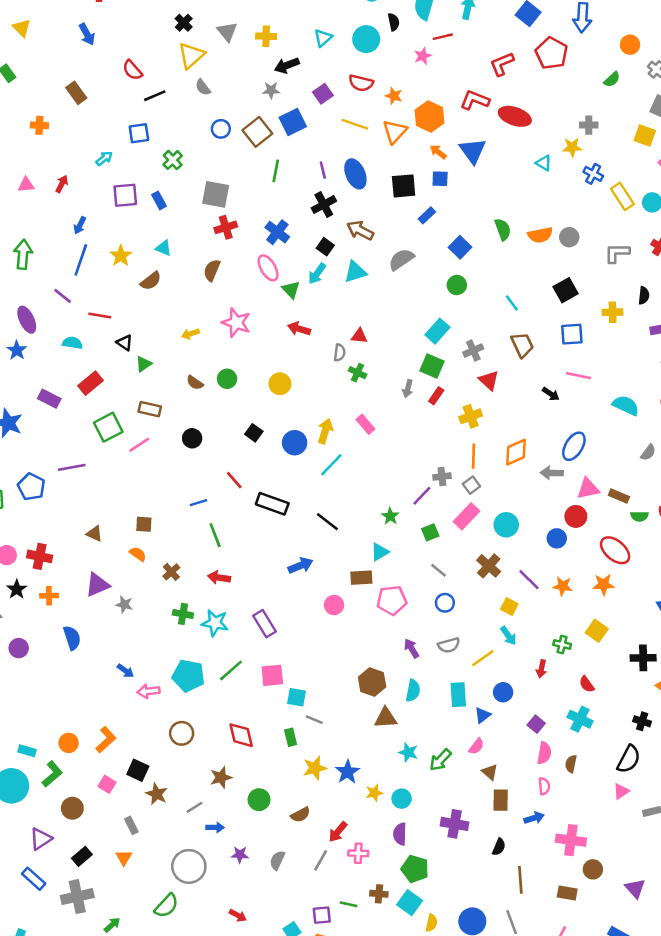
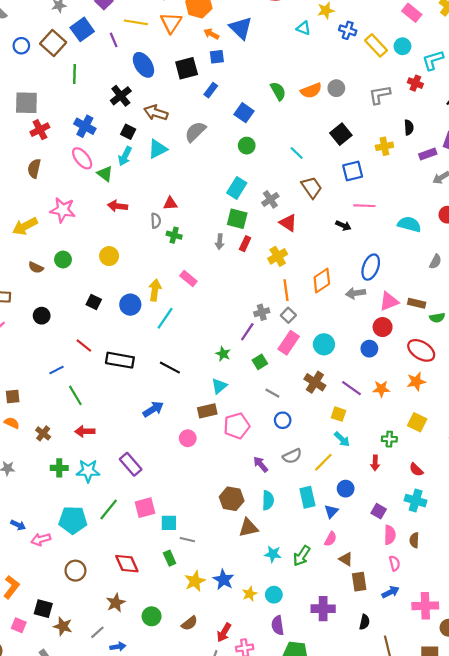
purple line: (323, 170) -> (114, 40), moved
yellow arrow: (190, 334) -> (25, 226), size x1.6

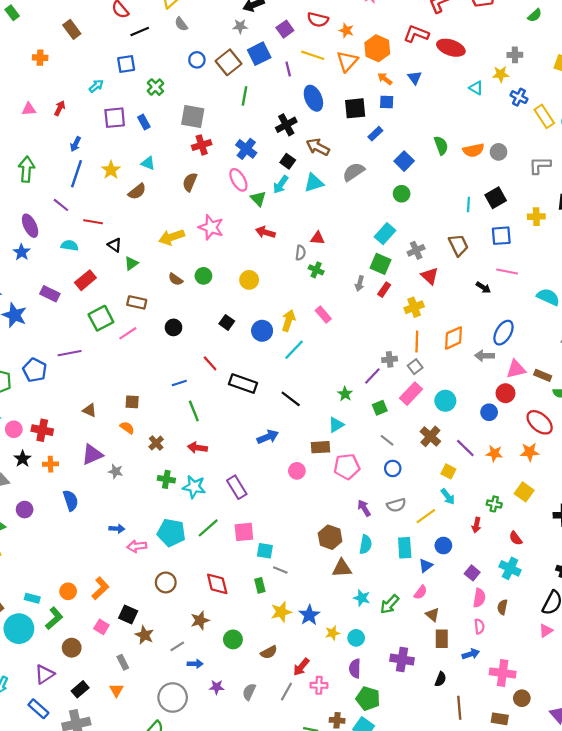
blue triangle: (241, 28) -> (415, 78), size x0.6
cyan line: (297, 153) -> (468, 205), moved, turned 40
blue arrow: (18, 525) -> (117, 529), turned -32

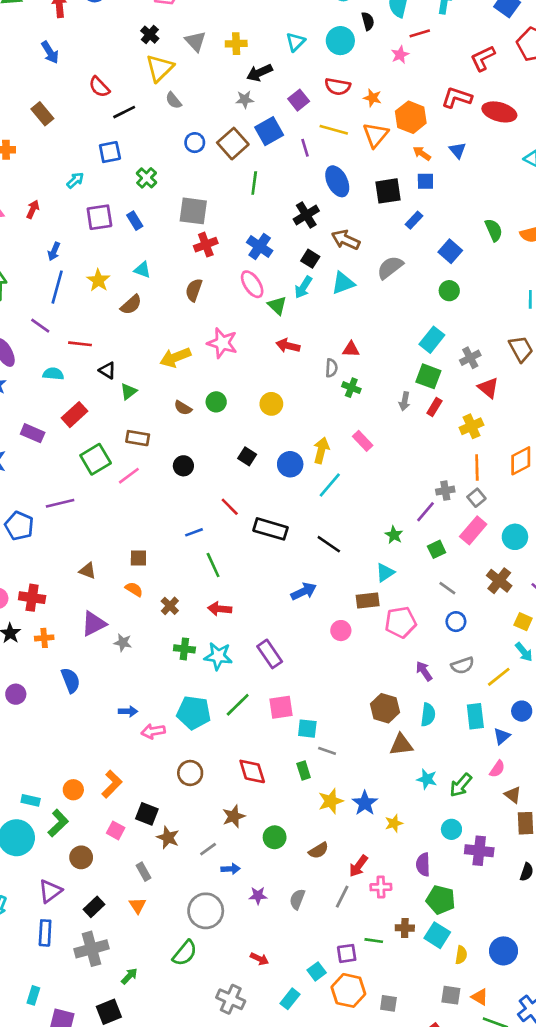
cyan circle: (356, 638) -> (451, 829), moved
blue rectangle: (38, 709) -> (45, 933), turned 55

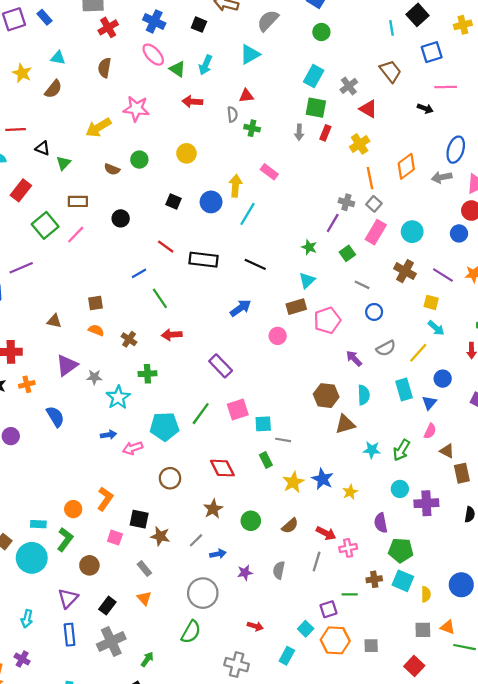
cyan triangle: (343, 283) -> (250, 54), moved
cyan arrow: (303, 287) -> (205, 65), moved
gray cross: (445, 491) -> (346, 202), turned 35
cyan star: (218, 656) -> (118, 397), moved, turned -30
red arrow: (358, 866) -> (326, 533), turned -90

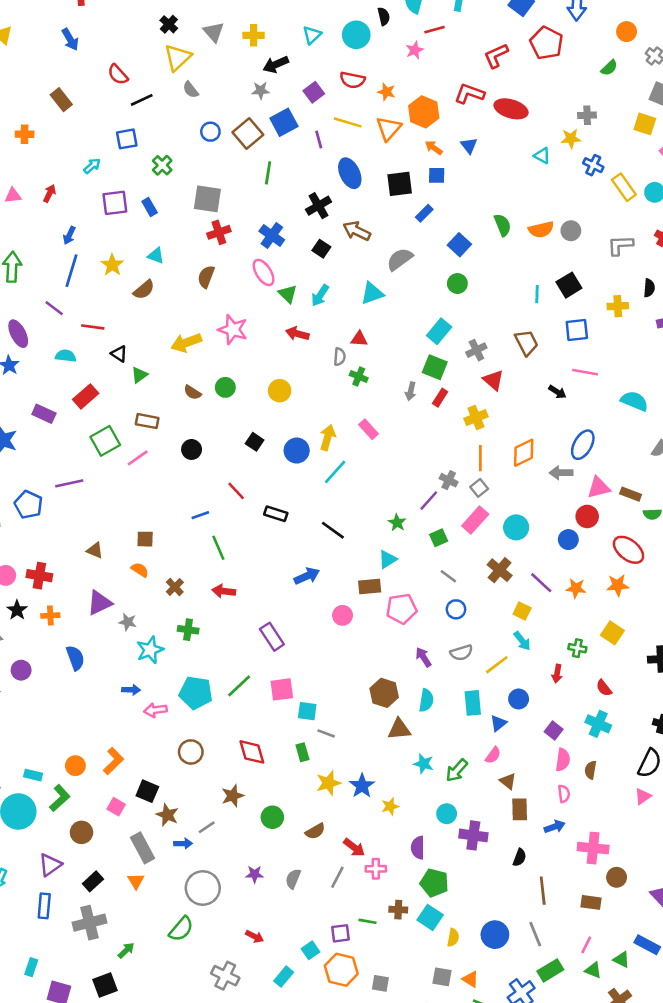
black rectangle: (204, 260) -> (276, 514), size x0.7
blue arrow: (218, 554) -> (183, 844), moved
gray rectangle: (144, 569) -> (143, 848), size x1.6

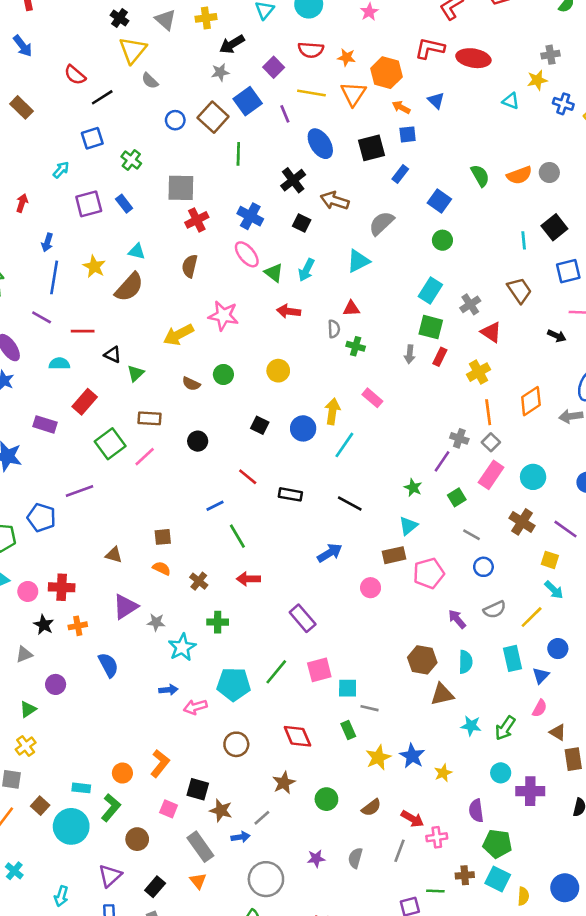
brown semicircle: (144, 290) -> (129, 287), size x1.4

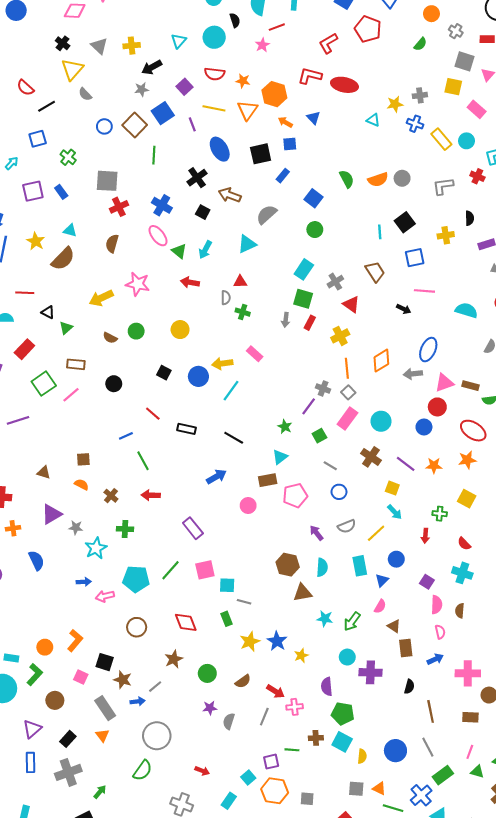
gray cross: (551, 55) -> (420, 95), moved
yellow arrow: (332, 411) -> (222, 364), turned -108
purple star: (316, 858) -> (210, 708), moved

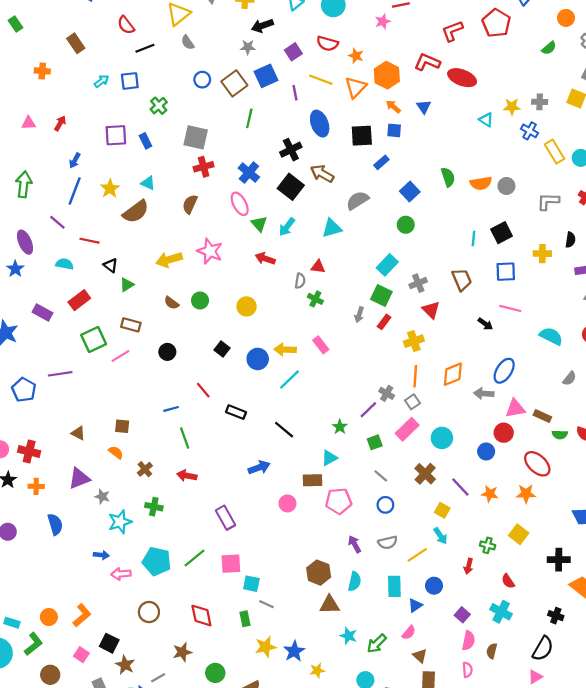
cyan arrow: (12, 163) -> (102, 81), moved
black square: (203, 212) -> (291, 187), size x1.6

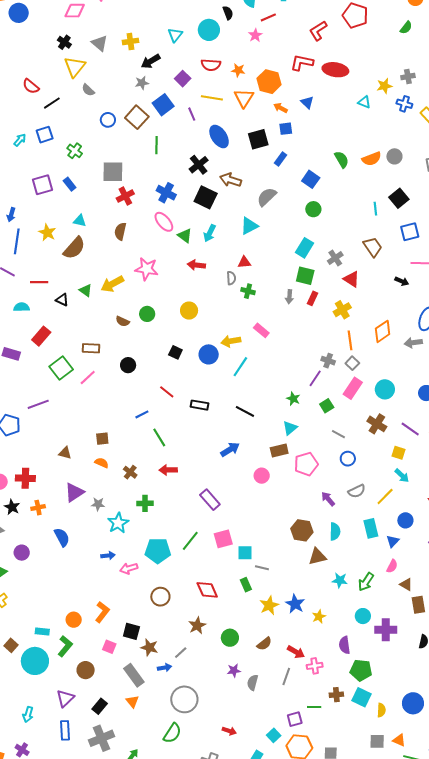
green triangle: (127, 285) -> (86, 290), moved, turned -40

